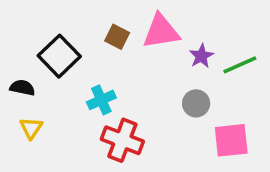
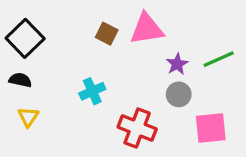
black square: (59, 56) -> (25, 38), moved
purple star: (201, 56) -> (177, 64), moved
red cross: (122, 140) -> (137, 128), moved

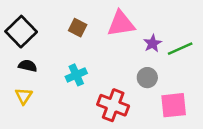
brown square: (107, 34) -> (78, 28), moved
purple star: (177, 64) -> (153, 43), moved
black semicircle: (20, 80) -> (28, 66), moved

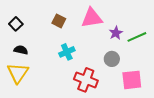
black square: (21, 32) -> (16, 24), size x0.6
cyan cross: (76, 75) -> (67, 52), moved
yellow triangle: (24, 96) -> (18, 73), size x1.6

